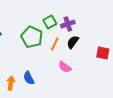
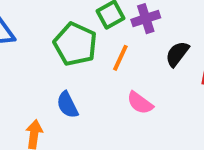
black semicircle: (73, 42) -> (177, 54), moved
blue semicircle: (29, 78) -> (67, 105), moved

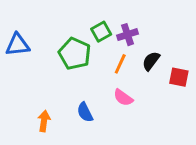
orange line: (120, 58) -> (120, 64), moved
blue semicircle: (67, 105) -> (85, 112), moved

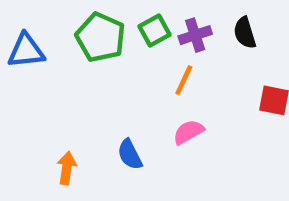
green pentagon: (75, 54) -> (100, 37), moved
black semicircle: (151, 61) -> (245, 33), moved, turned -54
pink semicircle: (123, 98) -> (188, 132), turned 114

